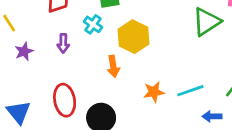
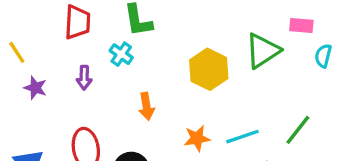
yellow hexagon: (134, 37) -> (209, 69), moved
purple star: (24, 51) -> (35, 88), turned -30

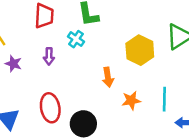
orange arrow: (146, 106) -> (108, 77), moved
cyan line: (242, 137) -> (164, 99), turned -70

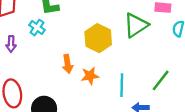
orange star: (131, 100) -> (90, 76), moved

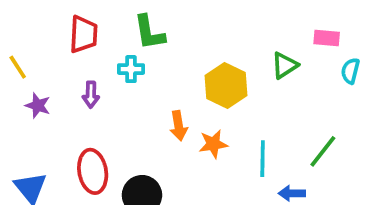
green triangle: (136, 25) -> (285, 65), size x0.7
cyan cross: (37, 28) -> (131, 69), turned -35

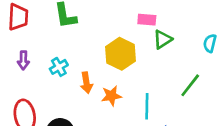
pink rectangle: (327, 38) -> (147, 20), moved
cyan cross: (131, 69) -> (59, 67), moved, turned -30
green line: (323, 151) -> (190, 85), moved

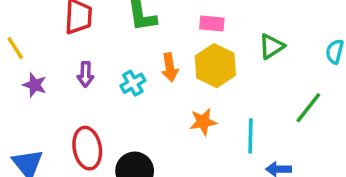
pink rectangle: (147, 20) -> (212, 23), moved
orange arrow: (86, 83) -> (170, 67), moved

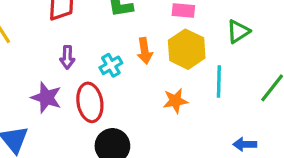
purple star: (35, 85) -> (46, 98), moved, size x1.4
cyan line: (250, 136) -> (219, 81), moved
red ellipse: (87, 148) -> (90, 102), moved

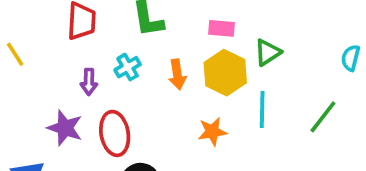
green triangle: (238, 31) -> (268, 52), moved
cyan cross: (111, 65) -> (128, 67), moved

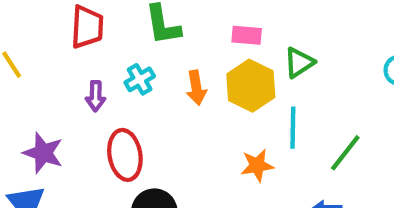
green line: (323, 117) -> (345, 153), moved
purple star: (65, 128) -> (43, 153), moved
orange star: (212, 132) -> (257, 165), moved

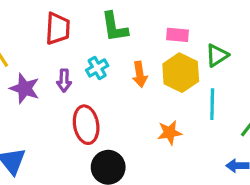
purple star: (43, 153) -> (25, 88), moved
orange star: (257, 165) -> (170, 133), moved

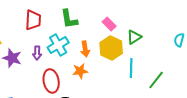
pink rectangle: (178, 35) -> (109, 24), turned 40
cyan cross: (97, 68) -> (58, 45), size x1.5
orange star: (170, 133) -> (80, 71), moved

